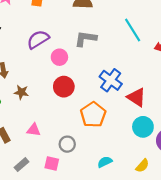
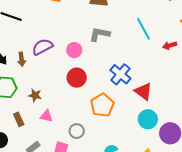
purple semicircle: (38, 39) -> (42, 47), moved
brown star: (21, 92) -> (35, 95), moved

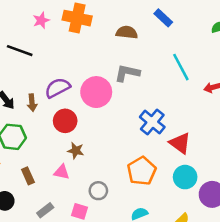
pink circle: (74, 50) -> (96, 92), size x1.6
red circle: (77, 78) -> (65, 121), moved
brown star: (35, 95) -> (76, 151), moved
orange pentagon: (102, 105) -> (142, 171), moved

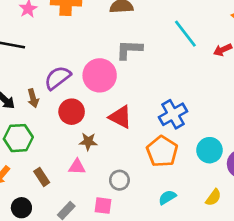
blue cross: (152, 122) -> (173, 114), moved, turned 30
red triangle: (180, 143) -> (120, 117), moved

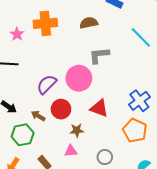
brown arrow: (33, 98) -> (38, 116), moved, turned 144

